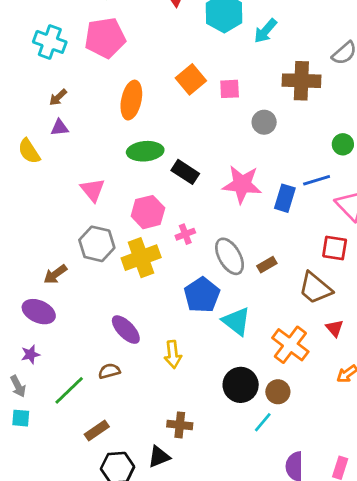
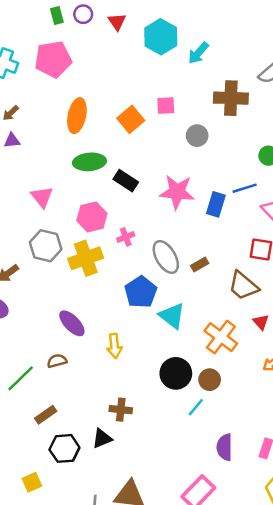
orange square: (191, 79) -> (131, 119), moved

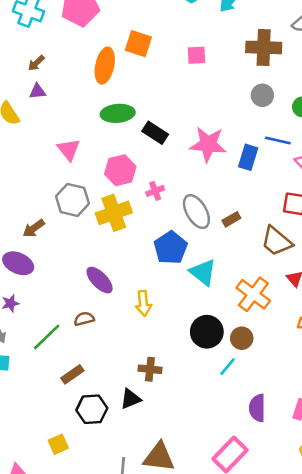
orange square: (131, 119) -> (138, 44), moved, turned -32
gray circle: (197, 136) -> (262, 95), moved
blue line: (245, 188) -> (278, 141), turned 30

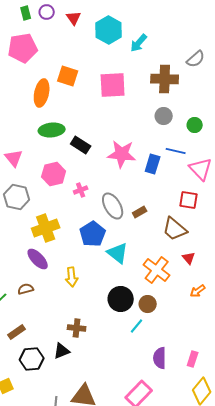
pink square: (196, 55) -> (113, 85), size x1.8
yellow cross: (114, 213) -> (46, 228), moved

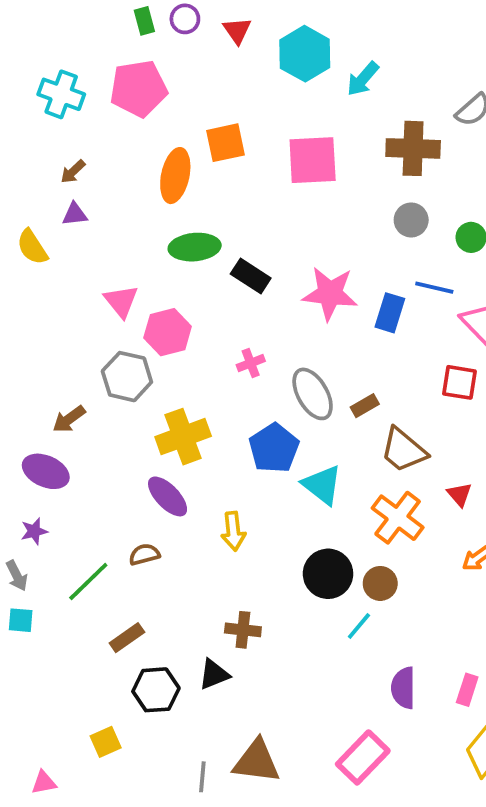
orange square: (68, 76) -> (226, 143), turned -30
pink hexagon: (54, 174) -> (168, 332), moved
brown trapezoid: (175, 229) -> (403, 450), moved

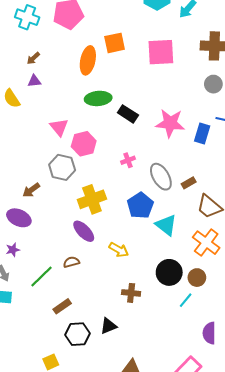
yellow arrow: (233, 531) -> (119, 250), turned -54
brown cross: (243, 630) -> (131, 293), moved

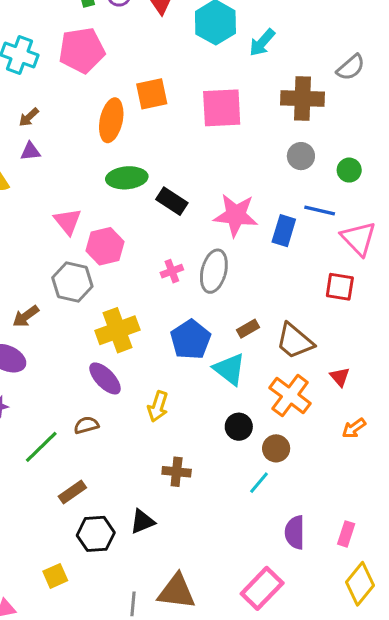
gray ellipse: (161, 177) -> (214, 271), moved, turned 44
brown rectangle: (189, 183) -> (248, 329), moved
yellow arrow: (119, 250) -> (158, 406), turned 78
black circle: (169, 272) -> (239, 427), moved, size x0.7

